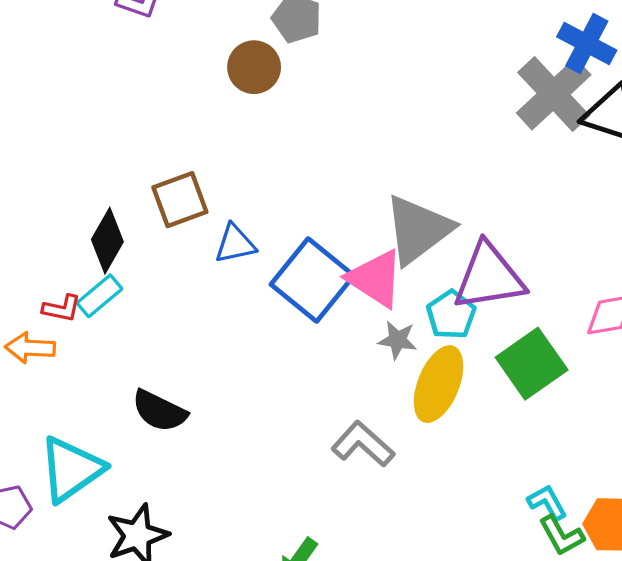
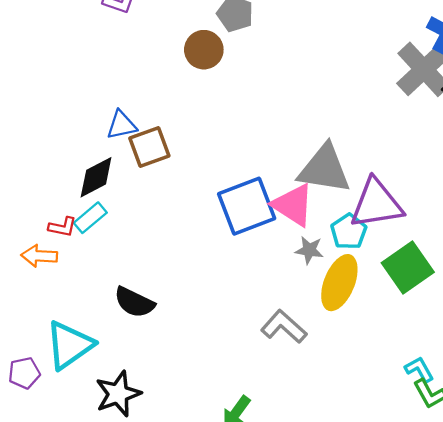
gray triangle: (418, 230) -> (324, 169), turned 46
black diamond: (107, 241) -> (96, 177), turned 33
blue triangle: (235, 244) -> (122, 125), moved
blue square: (312, 280) -> (247, 206), turned 30

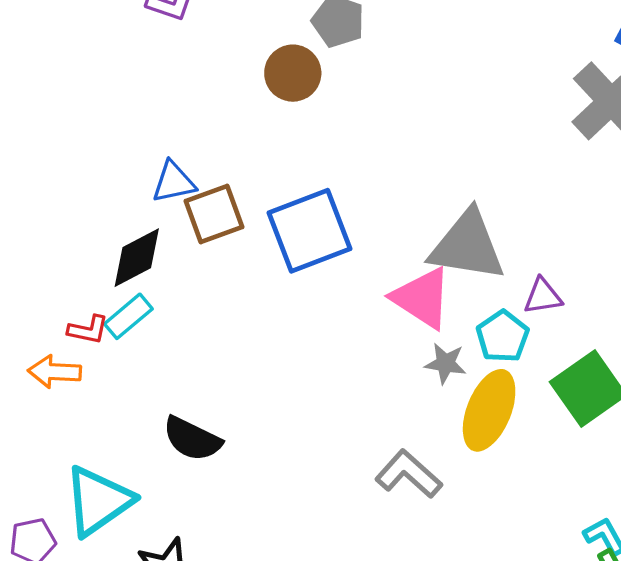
purple triangle: (376, 204) -> (543, 296), size x0.5
blue square: (247, 206) -> (310, 231), moved

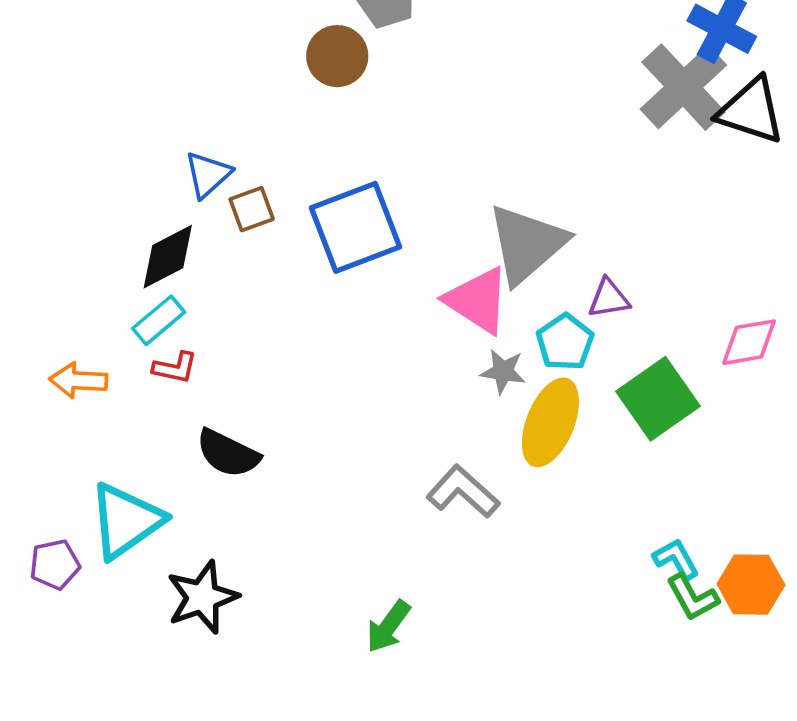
blue triangle: (174, 182) -> (208, 175), turned -30
brown square: (214, 214) -> (252, 209), size x0.7
gray triangle: (467, 246) -> (527, 244), turned -50
red L-shape: (88, 330) -> (175, 368), moved

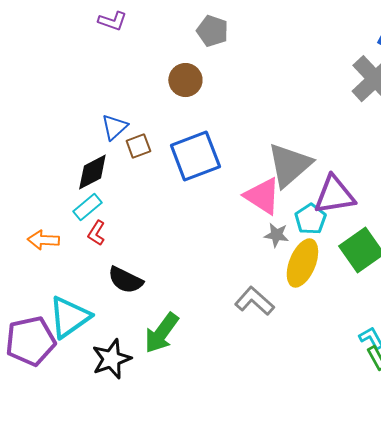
brown circle: (337, 56) -> (185, 80), moved
purple triangle: (609, 298) -> (334, 195), size x1.8
red L-shape: (175, 368) -> (96, 233), turned 110
purple pentagon: (55, 565) -> (30, 341), size x1.8
green arrow: (388, 626) -> (161, 333), moved, size x1.4

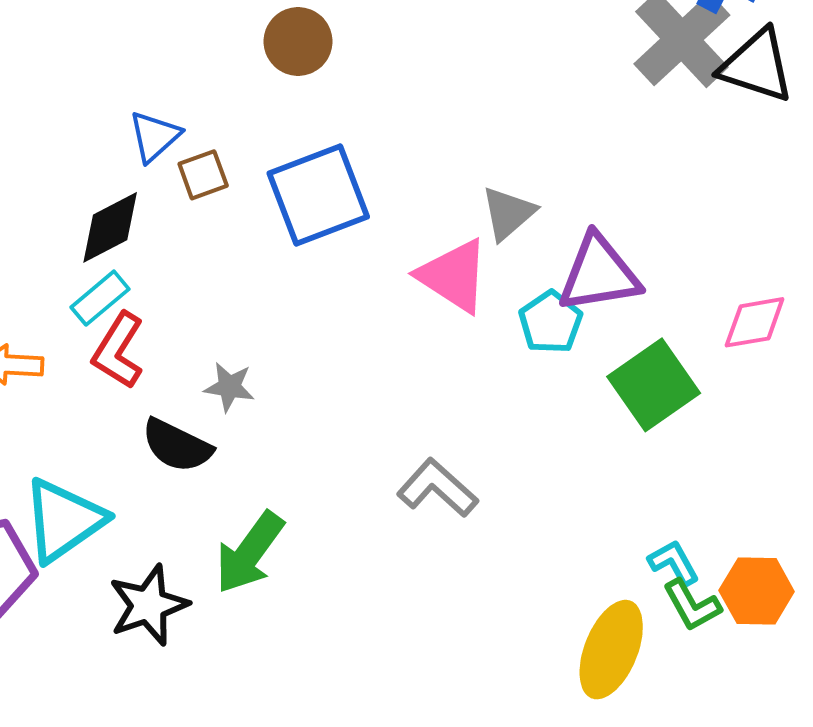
gray triangle: (289, 165) -> (508, 213), size x0.6
red L-shape: (96, 233) -> (118, 351), size x1.5
gray star: (276, 235) -> (229, 387), moved
yellow ellipse: (302, 263) -> (611, 650), moved

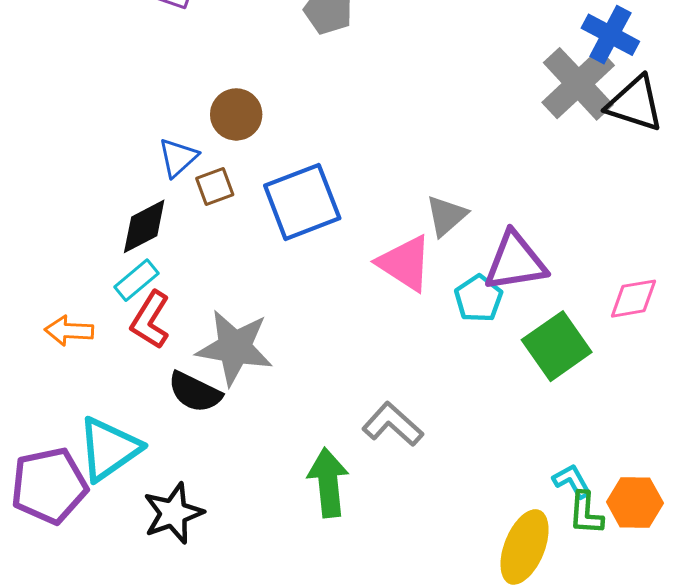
brown circle: (298, 41) -> (236, 114), moved
gray star: (229, 387) -> (235, 348), size x2.0
green arrow: (250, 553) -> (328, 483), moved, turned 138
green L-shape: (692, 605) -> (586, 513), turned 33

